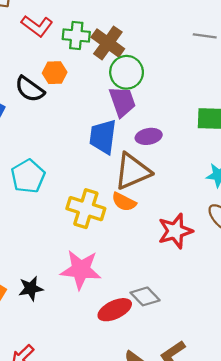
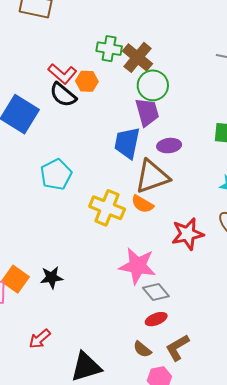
red L-shape: (37, 26) -> (62, 74), moved
pink star: (81, 270) -> (137, 266), moved
red ellipse: (115, 310) -> (156, 319), moved, size x0.7

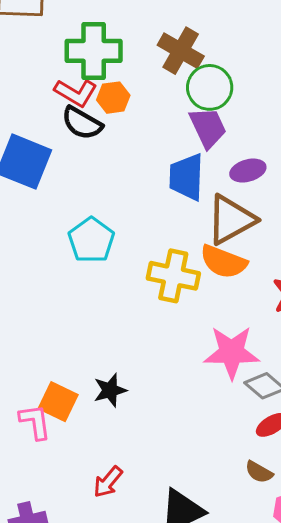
green cross: (109, 49) -> (94, 51), moved, size x1.5
orange semicircle: (142, 204) -> (224, 262), size x1.4

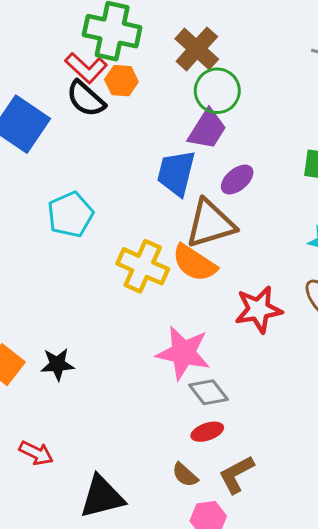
purple trapezoid: (208, 127) -> (207, 129), turned 45
purple ellipse: (248, 171) -> (237, 179), turned -36
red arrow: (108, 482) -> (36, 453), turned -116

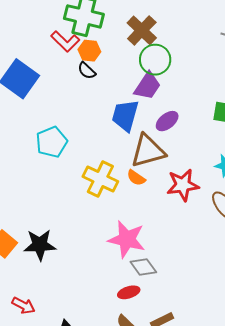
black semicircle: (86, 99) -> (87, 71), moved, size x0.7
orange semicircle: (194, 263) -> (136, 178), size x0.6
red star: (258, 309) -> (183, 185), moved
black star: (57, 364) -> (40, 245), size x1.4
red ellipse: (207, 432) -> (129, 292), moved

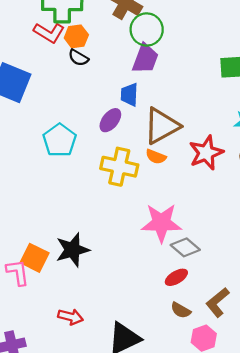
blue trapezoid: (125, 115) -> (129, 95), size x0.7
purple ellipse: (167, 121) -> (110, 120), moved

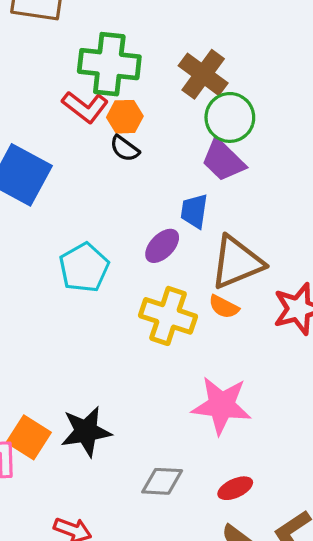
purple trapezoid: (145, 59) -> (223, 160), turned 108
gray diamond: (185, 247) -> (162, 481), moved, turned -44

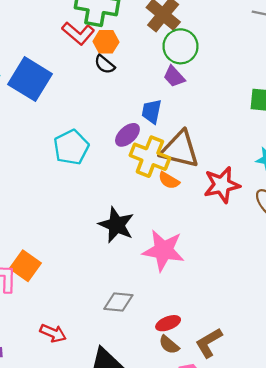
purple trapezoid: (223, 160) -> (174, 77), size x0.7
brown triangle: (237, 262) -> (180, 149), turned 33
yellow cross: (168, 316) -> (150, 157), moved
black star: (86, 431) -> (116, 225), moved, turned 30
red ellipse: (235, 488) -> (168, 323), moved

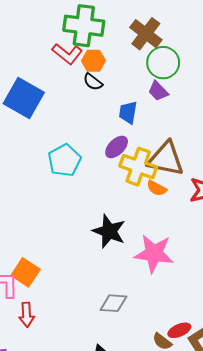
blue trapezoid: (152, 111) -> (128, 112), moved
red ellipse: (168, 323) -> (179, 330), moved
red arrow: (53, 333) -> (27, 315), moved, turned 65

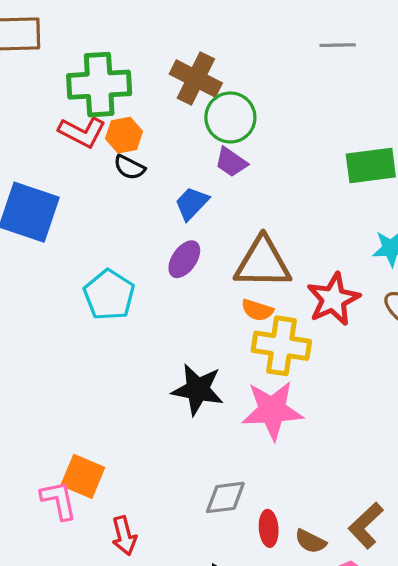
blue trapezoid: (128, 112) -> (192, 203), turned 45
yellow cross: (138, 167) -> (281, 346), moved
red arrow: (27, 315) -> (124, 536), moved
red ellipse: (179, 330) -> (269, 528), moved, turned -60

